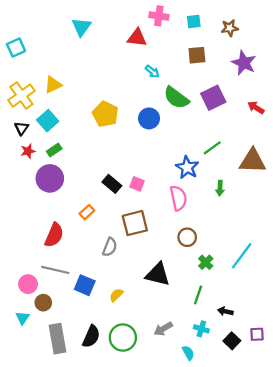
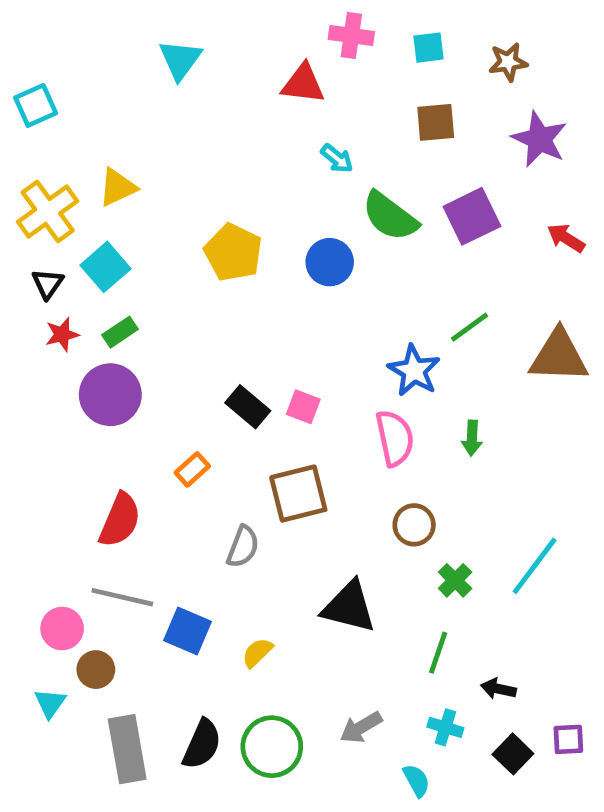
green arrow: (220, 188) -> (472, 438), moved

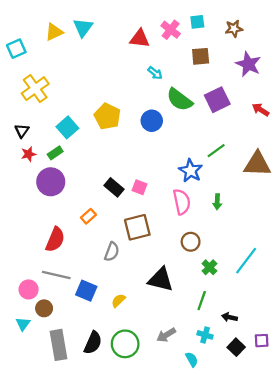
pink cross: (351, 35) -> (171, 30), moved, turned 30
yellow triangle: (118, 187) -> (54, 32), moved
yellow cross: (48, 211) -> (35, 89), moved
cyan square: (105, 267) -> (67, 127), moved

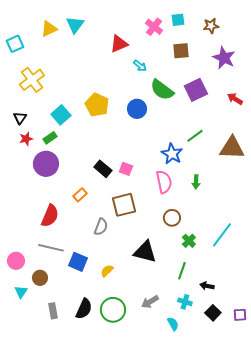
red triangle: (140, 39) -> (119, 44), moved, turned -30
pink circle: (29, 289) -> (16, 261), moved
purple square: (262, 341) -> (240, 315), moved
gray rectangle: (58, 345) -> (53, 311), size x0.6

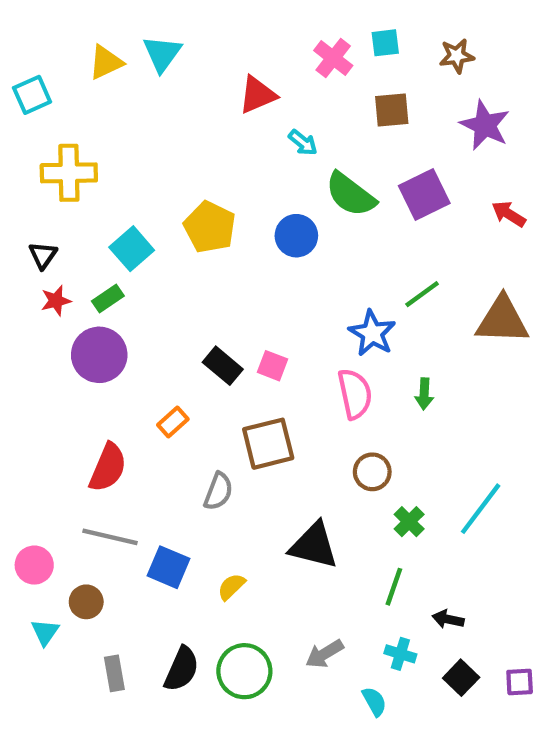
yellow cross: (32, 80) -> (69, 173), turned 35

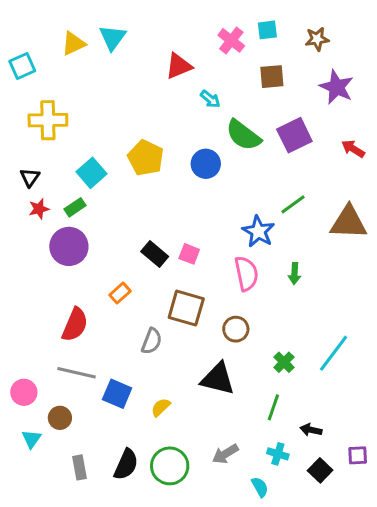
brown square: (268, 444) -> (186, 308), turned 30
brown circle: (372, 472) -> (236, 329), moved
purple square: (520, 682) -> (358, 455), moved

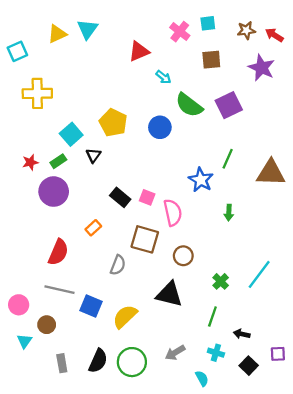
red arrow: (353, 149) -> (274, 35), moved
black triangle: (30, 177) -> (93, 155), moved
green line: (293, 204) -> (228, 159), turned -30
pink semicircle: (246, 274) -> (173, 213), moved
yellow semicircle: (161, 407) -> (125, 316), size x1.6

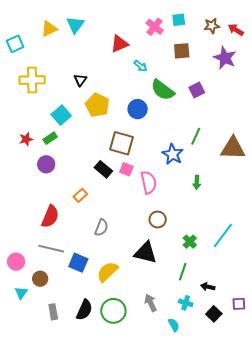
purple square: (229, 105) -> (197, 90), size x0.7
black triangle: (93, 155) -> (80, 80), moved
purple circle: (54, 192) -> (46, 164), size x0.7
brown square: (145, 239) -> (121, 143), moved
gray arrow: (175, 353) -> (151, 303), turned 96

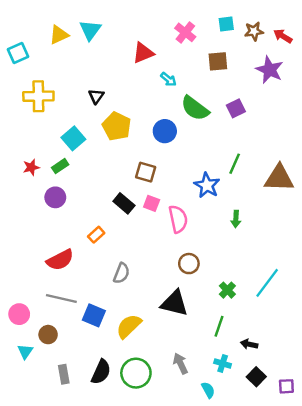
cyan square: (179, 20) -> (226, 24), moved
brown square: (121, 143) -> (146, 172), size x0.7
red semicircle: (50, 216) -> (60, 260), turned 40
purple square: (239, 304) -> (286, 386), moved

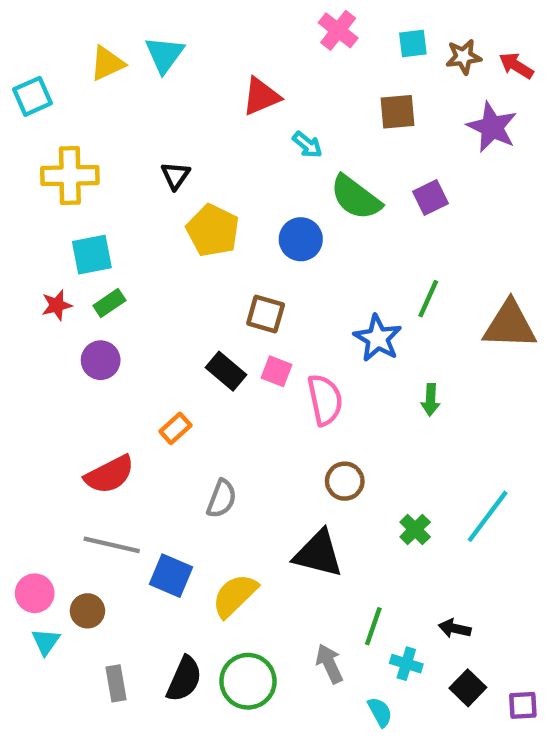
pink cross: (185, 32) -> (338, 30), moved
cyan square: (73, 138) -> (92, 255), moved, turned 30
pink circle: (19, 314) -> (35, 593), moved
green line: (219, 326) -> (373, 626), moved

